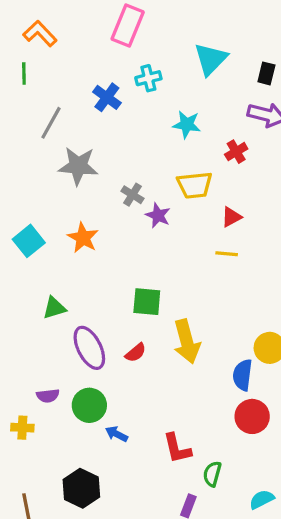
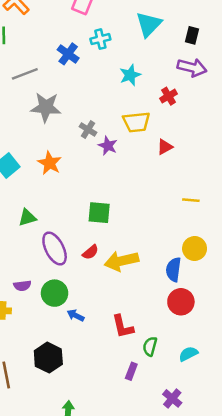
gray line: (51, 123) -> (25, 74), turned 40
cyan star: (187, 124) -> (130, 75), turned -30
yellow line: (227, 254) -> (191, 200), moved
yellow arrow: (187, 341) -> (121, 261), moved, turned 92
cyan semicircle: (262, 499) -> (188, 354), moved

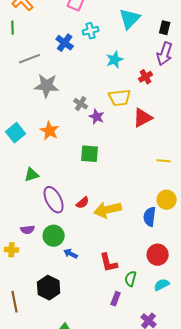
purple arrow: (192, 68) -> (165, 54), turned 95
red triangle: (165, 147) -> (143, 118), size x1.5
green square: (99, 213) -> (90, 154), moved
red circle: (181, 302) -> (158, 255), moved

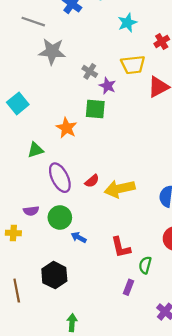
gray line: (30, 59) -> (33, 22), turned 40
orange star: (50, 131) -> (66, 128), moved
green square: (90, 154) -> (95, 109), moved

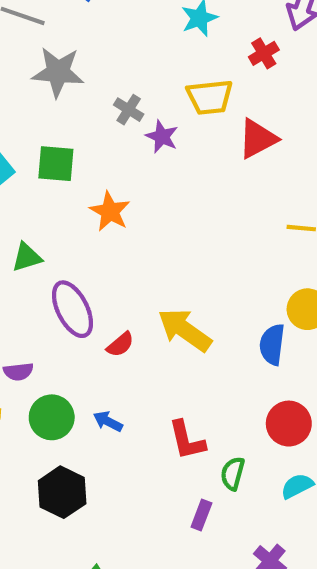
green square: (95, 109) -> (56, 164), moved
orange star: (66, 128) -> (110, 211), moved
red semicircle: (92, 181) -> (120, 345), moved
yellow arrow: (120, 189) -> (185, 330), turned 48
green circle: (60, 217) -> (52, 417), moved

